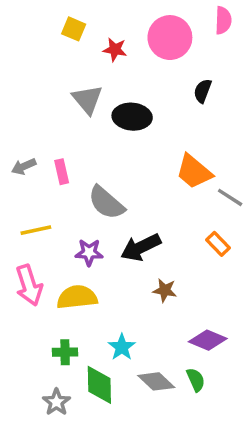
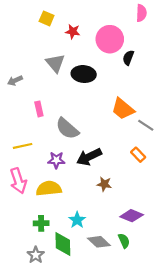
pink circle: (170, 38) -> (110, 39), moved
gray arrow: (24, 166) -> (15, 81), moved

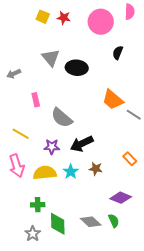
red star: (73, 32) -> (64, 18), moved
pink circle: (110, 39) -> (101, 22), moved
yellow line: (23, 146) -> (21, 134), turned 42
orange rectangle: (138, 155) -> (130, 159), moved
cyan star: (77, 220) -> (71, 172), moved

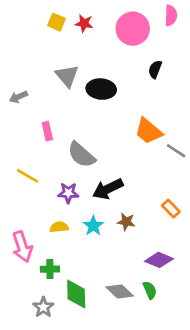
pink arrow: (17, 166) -> (22, 247), moved
yellow semicircle: (45, 173) -> (59, 227), size x0.6

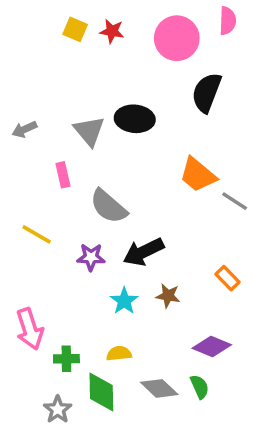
black semicircle: (155, 69) -> (207, 93), size x1.6
gray triangle: (67, 76) -> (89, 131), moved
yellow semicircle: (59, 227) -> (119, 353), moved

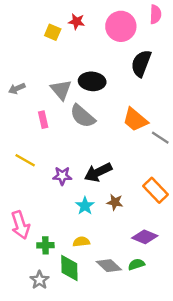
yellow square: (75, 29) -> (53, 32), moved
gray semicircle: (108, 206) -> (83, 116), moved
orange rectangle: (228, 278) -> (156, 190), size x1.5
green semicircle: (200, 387) -> (136, 264), turned -84

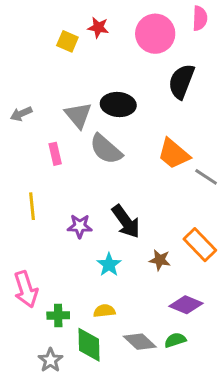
yellow line: (25, 160) -> (32, 206), turned 54
black arrow: (98, 172) -> (126, 222), turned -100
brown star: (115, 202) -> (160, 260), moved

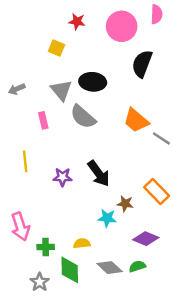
yellow square: (67, 41) -> (56, 48), moved
cyan star: (109, 265) -> (107, 218), moved, turned -30

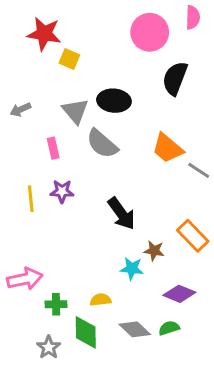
red star: (77, 22) -> (44, 34), moved, size x1.6
purple star: (63, 177) -> (62, 191), moved
pink arrow: (20, 227) -> (25, 279), turned -84

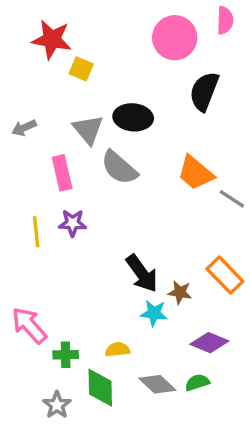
pink rectangle: (53, 148) -> (62, 173), size x1.4
black arrow: (121, 214) -> (142, 273), moved
pink arrow: (25, 279) -> (29, 325), turned -120

